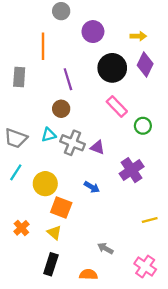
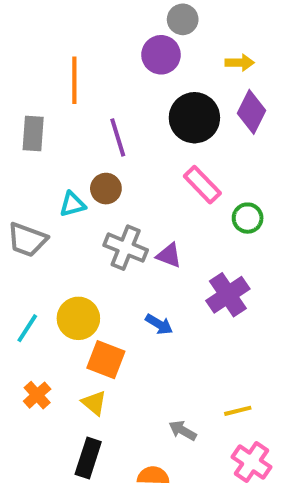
gray circle: (61, 11) -> (183, 19), moved
cyan triangle: (49, 135) -> (72, 204), moved
cyan line: (16, 172) -> (27, 328), moved
yellow line: (150, 220) -> (238, 411), moved

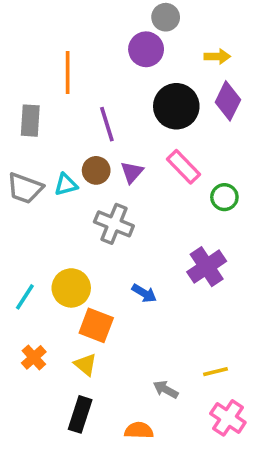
gray trapezoid: (27, 240) -> (25, 188), moved
purple triangle: (169, 255) -> (132, 172), moved, turned 50

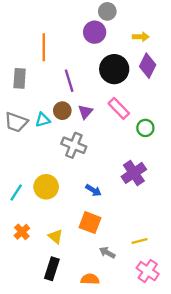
orange square: (96, 325) -> (90, 223), moved

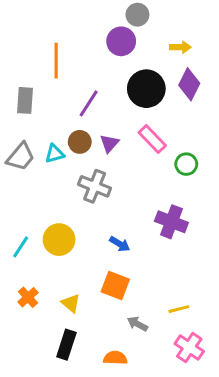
purple line: (69, 81) -> (89, 103), turned 50
gray trapezoid: (16, 122) -> (21, 157), turned -70
purple cross: (134, 173) -> (171, 222), turned -35

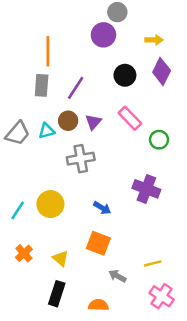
black circle: (146, 89) -> (125, 75), size x0.7
gray rectangle: (25, 100) -> (42, 85), moved
gray cross: (95, 186) -> (81, 159), turned -32

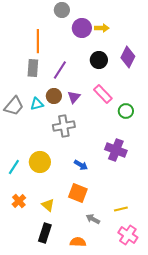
gray circle: (117, 12) -> (62, 10), moved
yellow arrow: (154, 40) -> (102, 28), moved

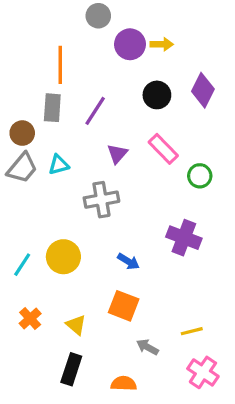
brown circle: (54, 96) -> (22, 133), moved

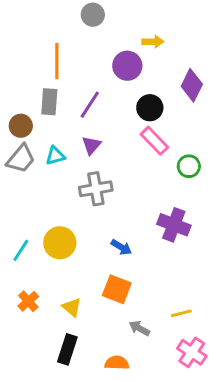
purple circle: (130, 44) -> (127, 66), moved
black circle: (157, 95) -> (150, 108), moved
purple triangle: (117, 154) -> (91, 145), moved

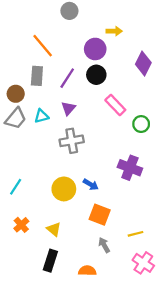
orange line: (57, 61) -> (43, 46), turned -40
black circle: (150, 108) -> (96, 75), moved
yellow circle: (60, 243) -> (64, 189), moved
orange square: (117, 289) -> (100, 215), moved
gray arrow: (139, 328) -> (104, 245), turned 32

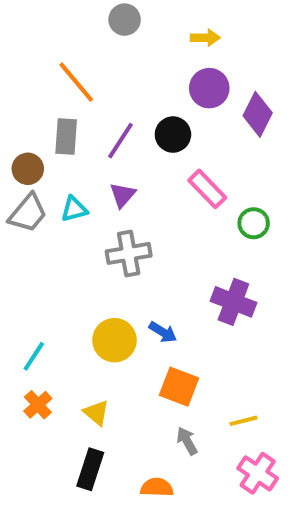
yellow arrow: (114, 31) -> (205, 38), moved
purple circle: (95, 49) -> (209, 88), moved
cyan line: (16, 187) -> (34, 356), moved

